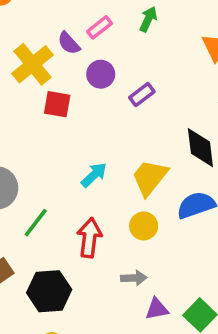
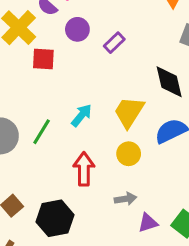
green line: (36, 223) -> (42, 132), moved

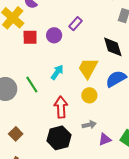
purple circle: (77, 29) -> (54, 35), moved
green line: (42, 132) -> (32, 85), turned -60
black hexagon: (55, 218) -> (59, 138), moved

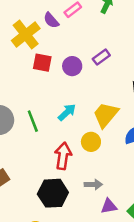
yellow circle: (89, 95) -> (91, 142), moved

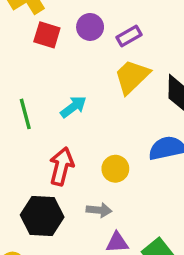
purple circle: (72, 66) -> (90, 27), moved
yellow trapezoid: (106, 115) -> (132, 77), moved
yellow circle: (91, 142) -> (115, 169), moved

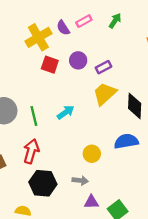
red arrow: (61, 166) -> (31, 151), moved

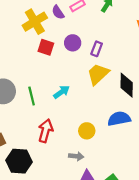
purple rectangle: (103, 67) -> (97, 49), turned -40
red arrow: (31, 151) -> (46, 131), moved
black hexagon: (43, 183) -> (19, 161), moved

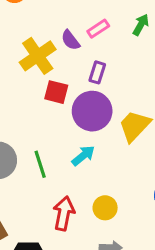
purple circle: (73, 43) -> (92, 111), moved, size x1.6
purple rectangle: (97, 49) -> (97, 72), moved
yellow circle: (87, 131) -> (105, 208), moved

